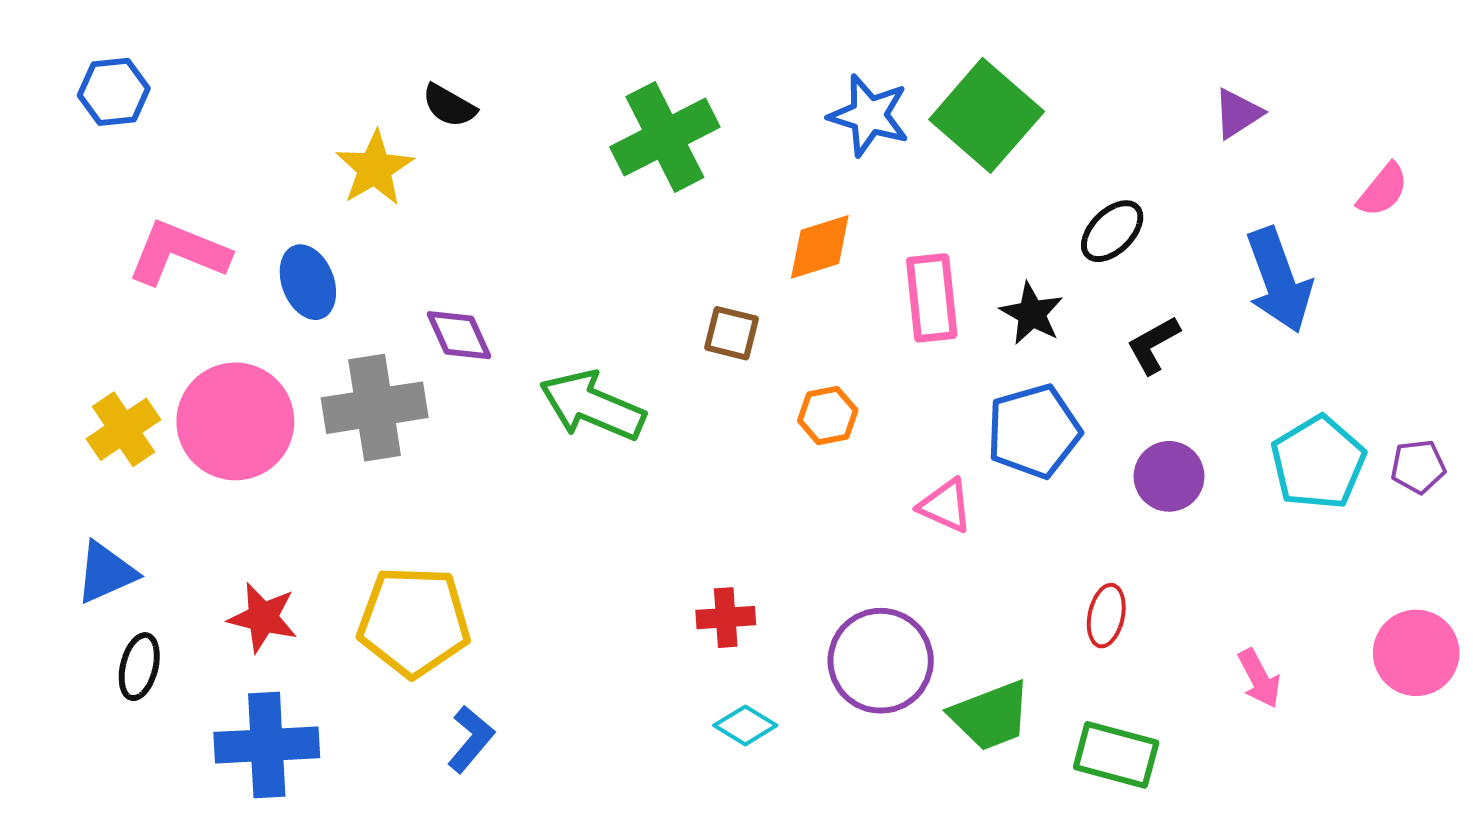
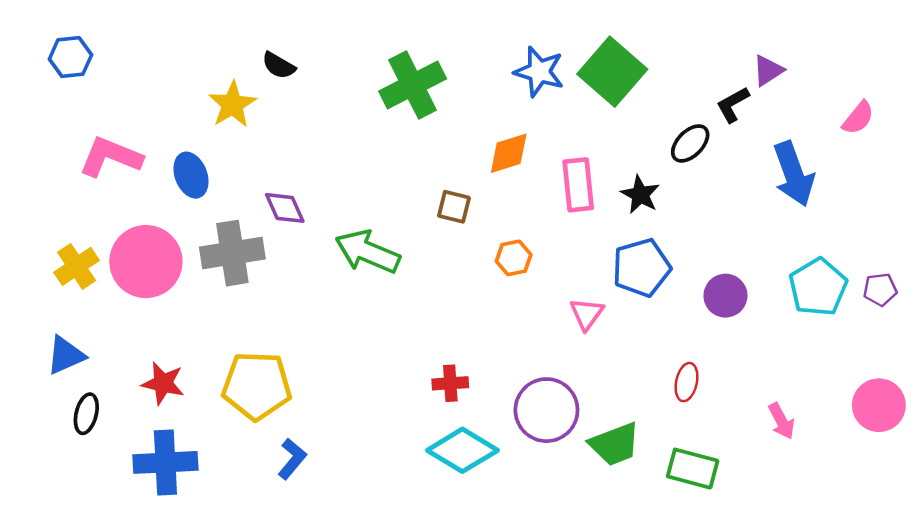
black L-shape: (1153, 345) -> (733, 104), moved
pink triangle: (945, 506) -> (587, 314), turned 42
cyan diamond: (745, 725) -> (462, 450), size x1.8

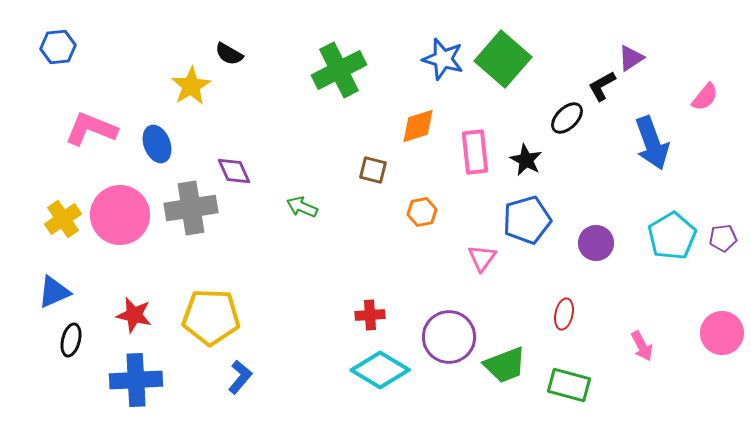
green arrow: (368, 252) -> (302, 207), size x0.6

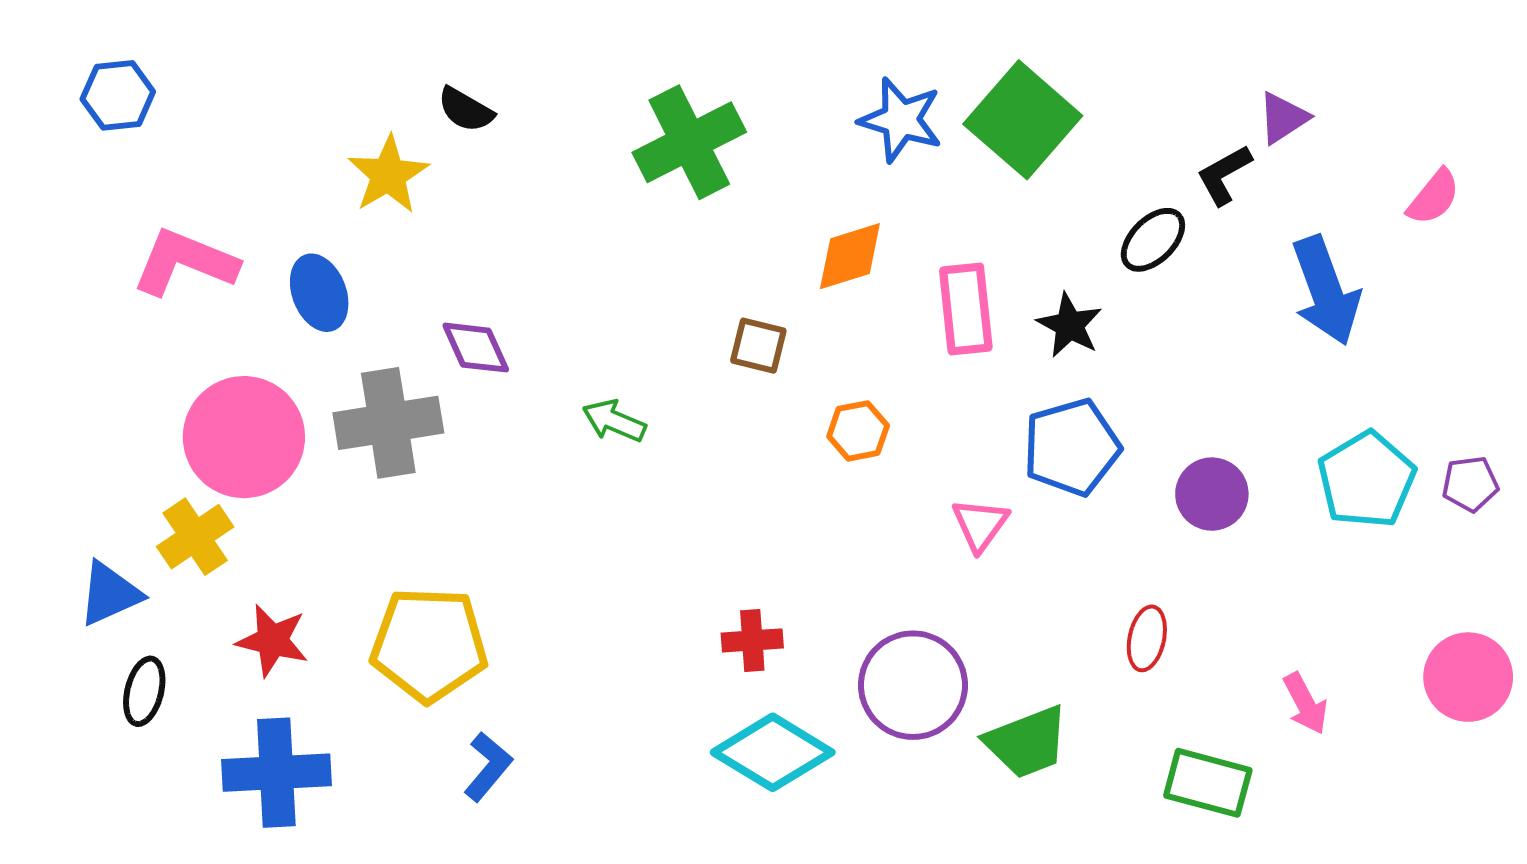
yellow cross: (63, 219) -> (195, 537), moved
green rectangle: (569, 385) -> (1208, 783), moved

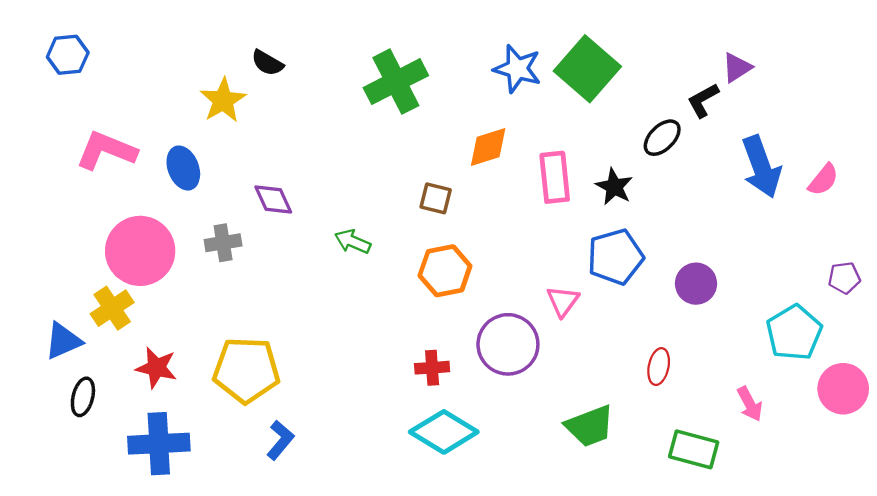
pink semicircle: (1434, 197) -> (823, 180), moved
gray cross: (388, 423) -> (223, 243), size x0.6
orange hexagon: (858, 431) -> (445, 271), moved, size x1.5
cyan pentagon: (1366, 480) -> (794, 333), moved
purple circle: (913, 685) -> (508, 344), moved

